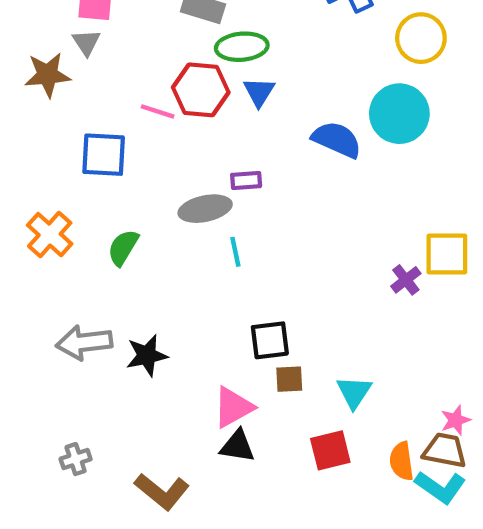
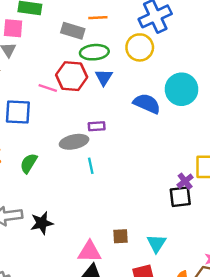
yellow circle: (421, 38) -> (140, 47), moved
black square: (270, 340) -> (180, 197), moved
pink triangle: (233, 407) -> (90, 252), turned 30

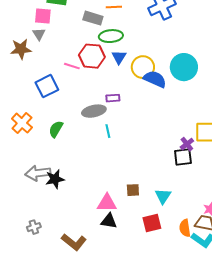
yellow circle: (140, 47) -> (143, 67), moved
blue square: (18, 112) -> (47, 86), turned -30
black star: (42, 223) -> (55, 179), moved

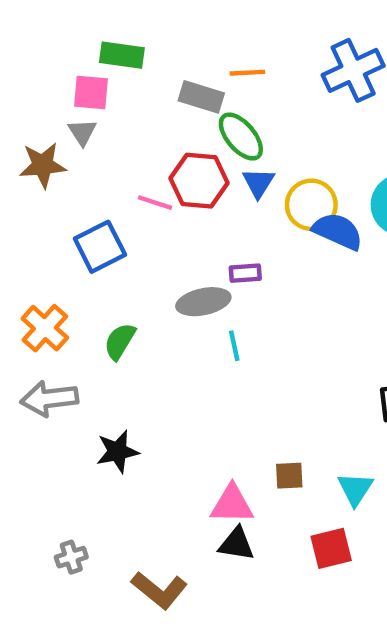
green ellipse: (111, 36) -> (241, 137), turned 55
gray arrow: (38, 173) -> (49, 399), moved

